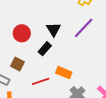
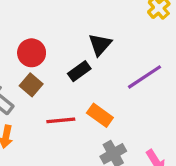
purple line: (84, 28) -> (145, 77), moved
red circle: (22, 33) -> (32, 53), moved

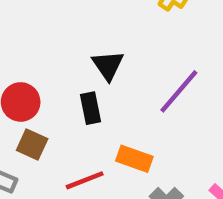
black rectangle: (79, 71) -> (91, 108), turned -50

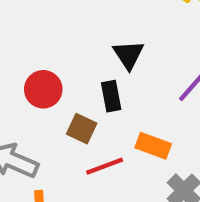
brown square: (32, 145) -> (82, 129), moved

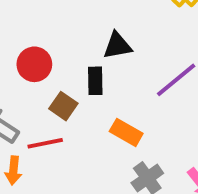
black triangle: (128, 55) -> (117, 46), turned 44
red line: (105, 166) -> (45, 143), moved

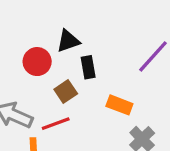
black triangle: (117, 46) -> (68, 41), moved
brown square: (63, 106) -> (66, 91), turned 30

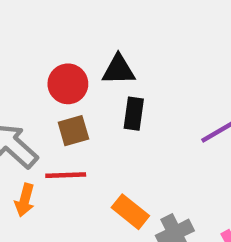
brown square: (66, 91) -> (73, 131), moved
orange rectangle: (119, 105) -> (130, 212), moved

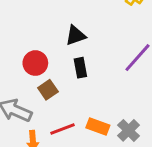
black triangle: (118, 70) -> (76, 35), moved
red line: (66, 175) -> (62, 129), moved

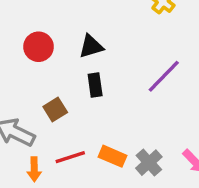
red circle: (35, 63) -> (39, 47), moved

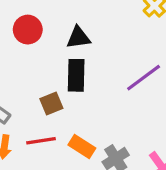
black rectangle: (95, 85) -> (76, 75), size x1.4
brown square: (55, 109) -> (51, 104), moved

